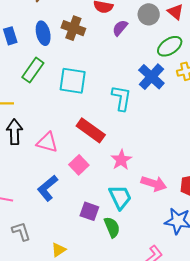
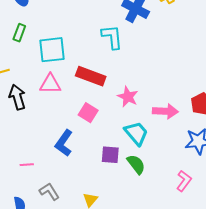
green rectangle: (33, 70) -> (19, 33), size x0.7
cyan square: (73, 81) -> (52, 50), moved
pink triangle: (47, 142) -> (50, 84), moved

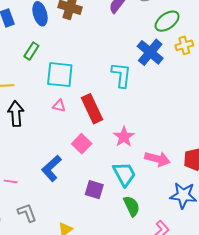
red rectangle: (91, 76) -> (92, 109), turned 32
pink triangle: (50, 84) -> (59, 106), moved, size x0.6
green semicircle: (136, 164) -> (132, 206), moved

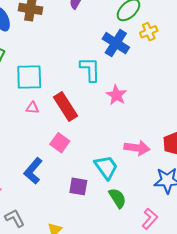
pink star: (124, 137) -> (116, 95), moved

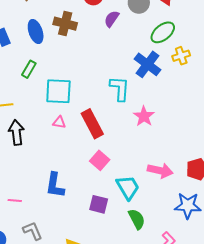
pink square: (60, 143) -> (100, 160), moved
blue L-shape: (33, 171) -> (55, 185), turned -36

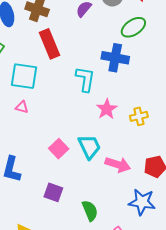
yellow cross: (181, 56) -> (139, 116), moved
blue cross: (148, 64) -> (115, 58), turned -32
red rectangle: (92, 124) -> (50, 44), moved
cyan trapezoid: (128, 187) -> (89, 147), moved

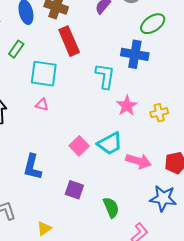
cyan trapezoid: (89, 147) -> (110, 144), turned 88

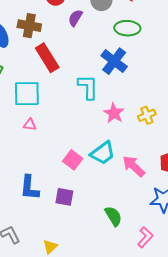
green ellipse: (153, 24) -> (127, 28), turned 45
blue cross: (135, 54) -> (114, 61), turned 36
pink arrow: (138, 161) -> (134, 166), turned -145
purple square: (74, 190) -> (64, 197), moved

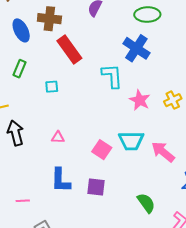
cyan square: (27, 94) -> (52, 87), size x0.5
pink triangle: (30, 125) -> (58, 137), moved
cyan trapezoid: (103, 153) -> (131, 141), turned 40

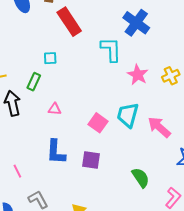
green rectangle: (19, 69) -> (34, 82), moved
cyan trapezoid: (131, 141) -> (128, 115), turned 104
pink line: (23, 201) -> (17, 171), turned 64

